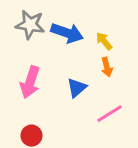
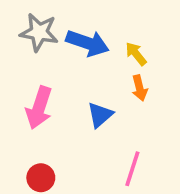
pink line: (110, 114) -> (132, 169), moved, turned -40

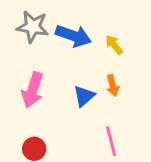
orange arrow: (140, 88) -> (113, 85), moved
pink line: (132, 169) -> (111, 141), turned -32

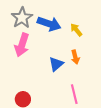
gray star: (33, 27) -> (22, 18), turned 30
pink arrow: (33, 90) -> (22, 45), moved

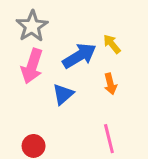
blue arrow: (49, 24) -> (79, 56), moved, turned -50
blue triangle: (56, 64) -> (63, 94), moved

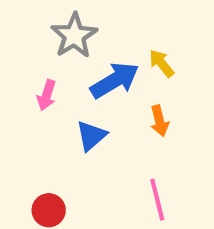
gray star: (32, 26) -> (74, 36), moved
pink arrow: (32, 66) -> (47, 95), size x0.6

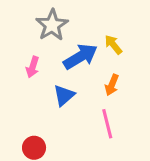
orange arrow: (159, 121) -> (112, 85), turned 36
pink line: (157, 200) -> (107, 124), moved

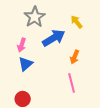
yellow arrow: (113, 45) -> (77, 22), moved
blue triangle: (64, 95) -> (26, 64), moved

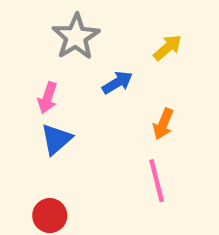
yellow arrow: (77, 22) -> (168, 48), turned 88
blue arrow: (54, 38) -> (117, 83), size x0.6

